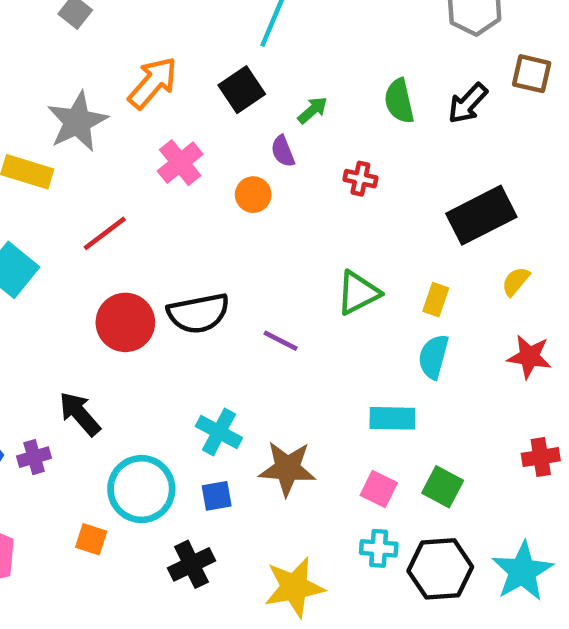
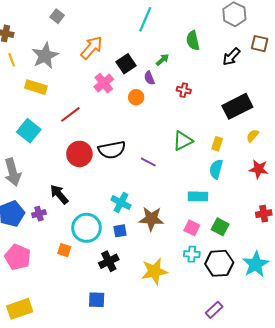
black square: (242, 90) -> (126, 64), moved
green semicircle: (399, 101) -> (193, 41), moved
gray star: (77, 122) -> (45, 56), moved

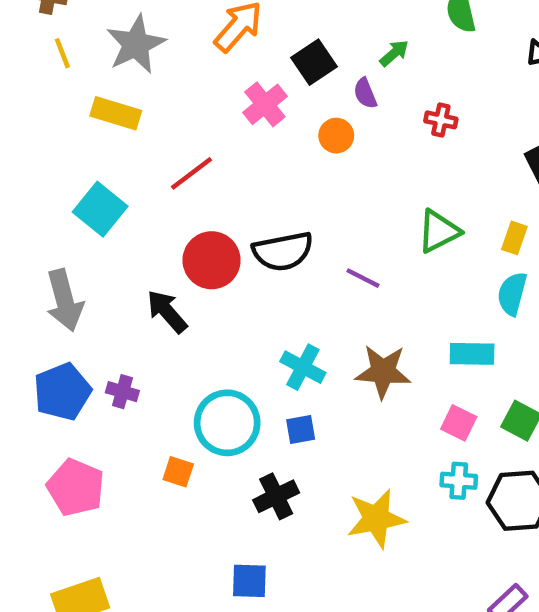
black arrow: (59, 194) -> (167, 311), moved
purple cross: (39, 214) -> (122, 392), turned 32
brown star: (151, 219) -> (383, 372), moved

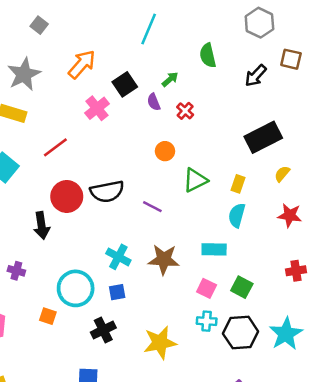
red cross: (441, 120) -> (185, 111), moved, turned 30
orange circle: (336, 136) -> (165, 151), moved
black arrow: (167, 311) -> (42, 225), turned -148

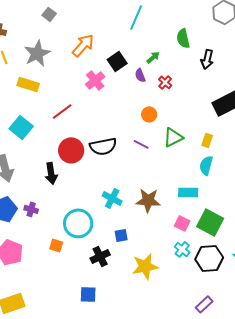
black arrow: (256, 76) -> (207, 59), moved, turned -30
purple line: (152, 207) -> (141, 144), moved
green square: (242, 287) -> (210, 222), size x1.5
blue square: (117, 292) -> (121, 235), moved
cyan cross: (207, 321) -> (182, 249), turned 35

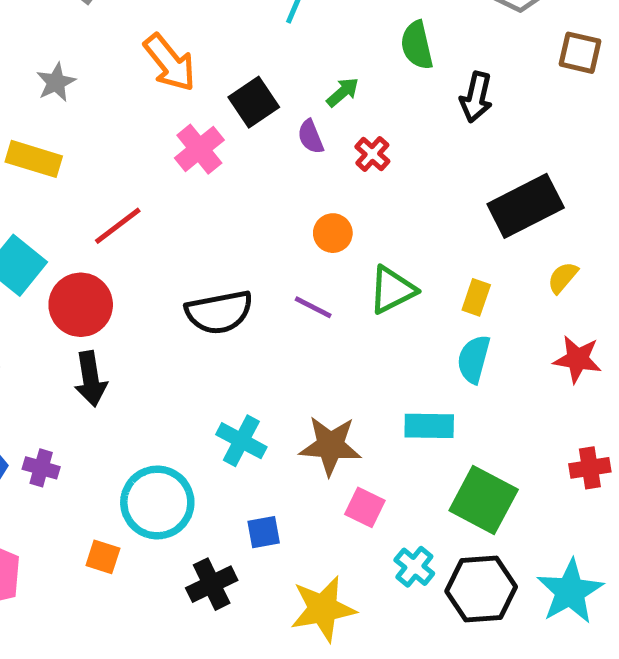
orange arrow: (83, 45) -> (170, 63), turned 100
gray star: (37, 53) -> (56, 82), size x0.6
red circle: (71, 150) -> (81, 305), moved
pink square: (182, 223) -> (365, 507), moved

